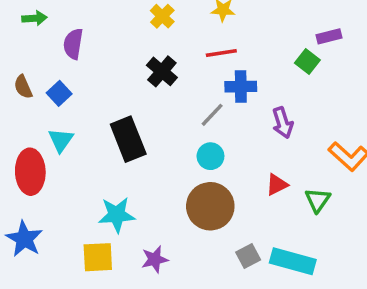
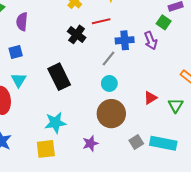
red line: (221, 53) -> (101, 21), moved
blue square: (59, 93) -> (16, 52), turned 32
purple arrow: (283, 123) -> (151, 40), moved
purple star: (155, 259) -> (90, 143), moved

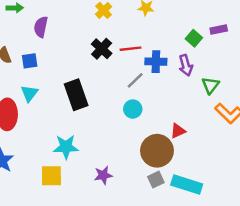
red line: (101, 21) -> (130, 49), moved
green square: (164, 22) -> (194, 38), moved
green triangle: (176, 105) -> (210, 85), moved
brown circle: (111, 114) -> (157, 151), moved

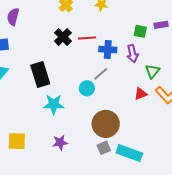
green square: (194, 38) -> (140, 31), turned -32
gray line: (135, 80) -> (101, 74), moved
red triangle: (178, 131) -> (141, 94), moved
cyan star: (66, 147) -> (54, 104), moved

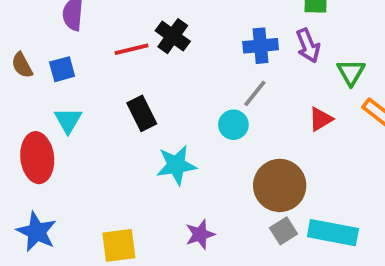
red line: (87, 38) -> (131, 49), moved
black rectangle: (40, 74) -> (142, 113), size x0.7
red triangle: (141, 94) -> (321, 119), moved

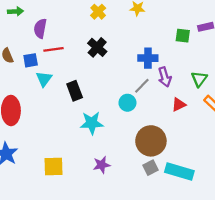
purple arrow: (308, 46) -> (165, 77), moved
red line: (131, 49) -> (54, 49), moved
cyan triangle: (68, 120) -> (44, 79), moved

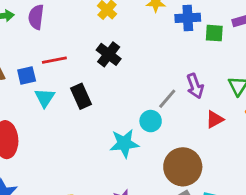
purple semicircle: (40, 28) -> (36, 17), moved
blue cross: (148, 58) -> (188, 18), moved
black rectangle: (75, 91) -> (81, 96), moved
cyan star: (92, 123) -> (124, 143), moved

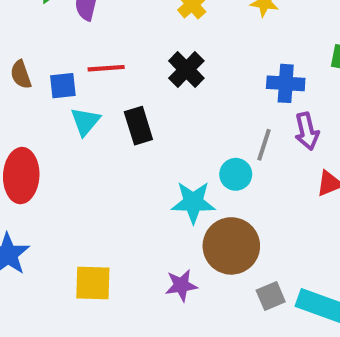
blue cross: (188, 18) -> (286, 83), moved
gray line: (167, 99) -> (264, 145), turned -30
brown circle: (183, 167) -> (231, 246), moved

